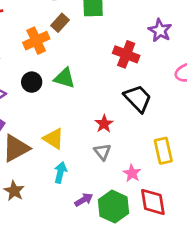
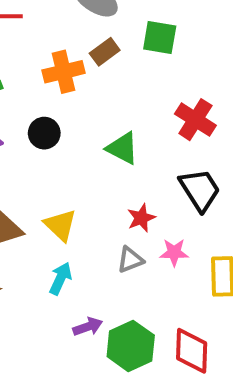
green triangle: (64, 78) -> (122, 148), moved
gray triangle: (102, 152) -> (130, 260), turned 36
pink star: (132, 173) -> (174, 252), moved, turned 30

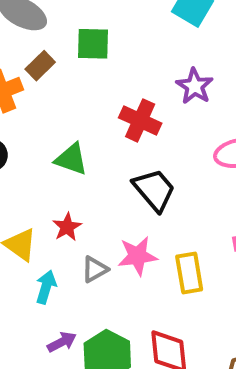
red star: (141, 218) -> (67, 227), moved
pink star: (174, 252) -> (137, 256), size x1.4
cyan arrow: (60, 278) -> (46, 287), moved

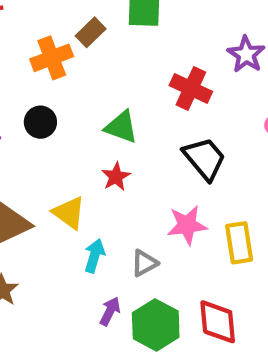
red star: (67, 227) -> (116, 177), moved
gray triangle: (95, 269) -> (144, 263), moved
purple arrow: (62, 342) -> (110, 311), turned -36

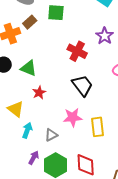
green triangle: (121, 127) -> (29, 68), moved

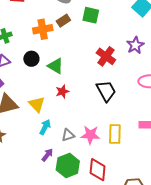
pink star: (73, 117) -> (90, 135), moved

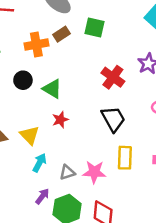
yellow rectangle: (115, 134) -> (125, 158), moved

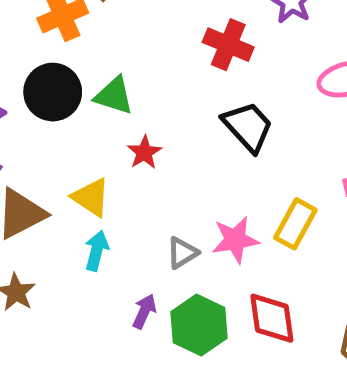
black circle: (23, 80) -> (53, 92), size x1.5
yellow rectangle: (125, 158) -> (295, 224), moved, turned 40
cyan arrow: (39, 163) -> (97, 251), moved

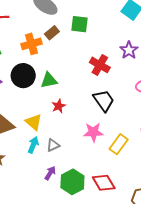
green triangle: (114, 96) -> (49, 80), turned -36
pink star: (235, 240) -> (93, 132), moved
gray triangle: (182, 253) -> (53, 145), moved
red diamond: (272, 318) -> (104, 183), turned -30

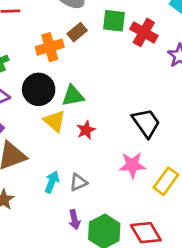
red cross: (100, 65) -> (144, 32), moved
yellow triangle: (34, 122) -> (55, 121), moved
purple arrow: (50, 173) -> (74, 220), turned 136

